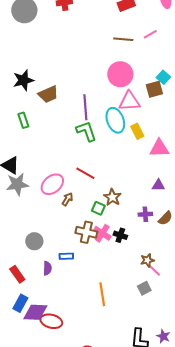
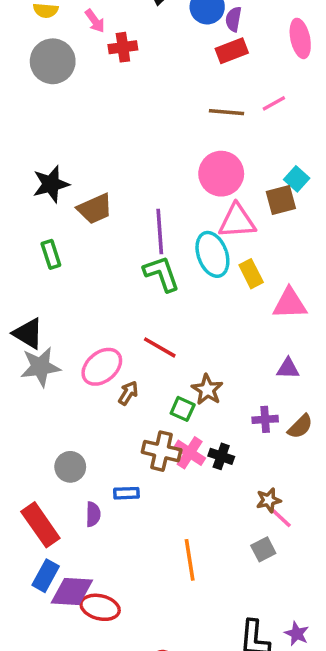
red rectangle: (17, 274) -> (40, 525), size x1.4

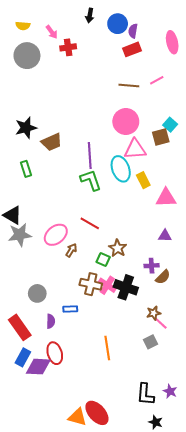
brown semicircle: (300, 426) -> (163, 277), moved
black cross: (221, 456) -> (126, 287), size x1.6
red ellipse: (100, 607) -> (55, 353), moved, turned 60

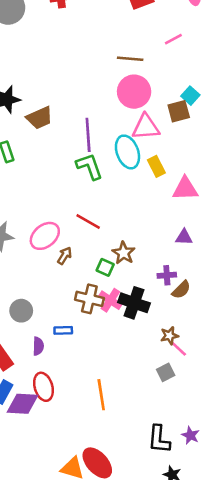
brown line: (129, 85) -> (130, 59), moved
orange line: (107, 348) -> (101, 395), moved

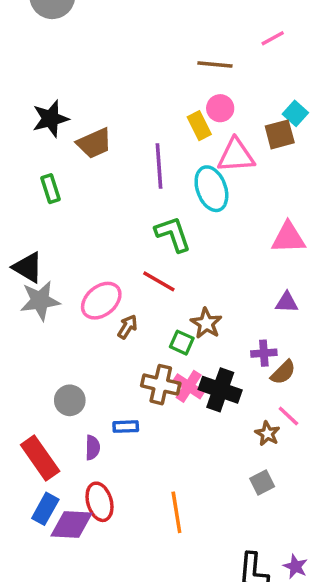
pink circle: (134, 92) -> (220, 108), size x0.6
green L-shape: (89, 166) -> (173, 234), moved
yellow rectangle: (156, 166) -> (199, 126), moved
brown star: (169, 336) -> (267, 434), turned -30
pink line: (179, 349) -> (288, 416), moved

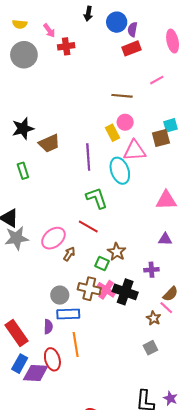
cyan square: (295, 113) -> (170, 125), turned 32
brown semicircle: (283, 372) -> (170, 294), moved
gray circle: (70, 400) -> (60, 295), moved
blue rectangle: (126, 427) -> (68, 314), size x1.5
orange line: (176, 512) -> (76, 345), moved

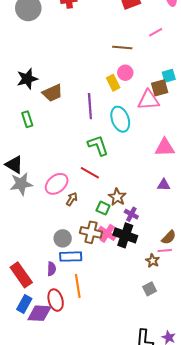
pink triangle: (135, 151) -> (149, 100), moved
purple cross: (151, 270) -> (131, 214), moved, turned 32
pink line: (166, 308) -> (165, 251), turned -48

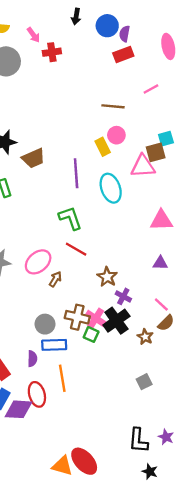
green L-shape: (98, 145) -> (70, 218), moved
green square: (103, 208) -> (91, 334), moved
black cross: (125, 235) -> (116, 321), turned 35
pink line: (165, 251) -> (161, 305), moved, turned 48
brown star: (153, 261) -> (145, 337), moved

